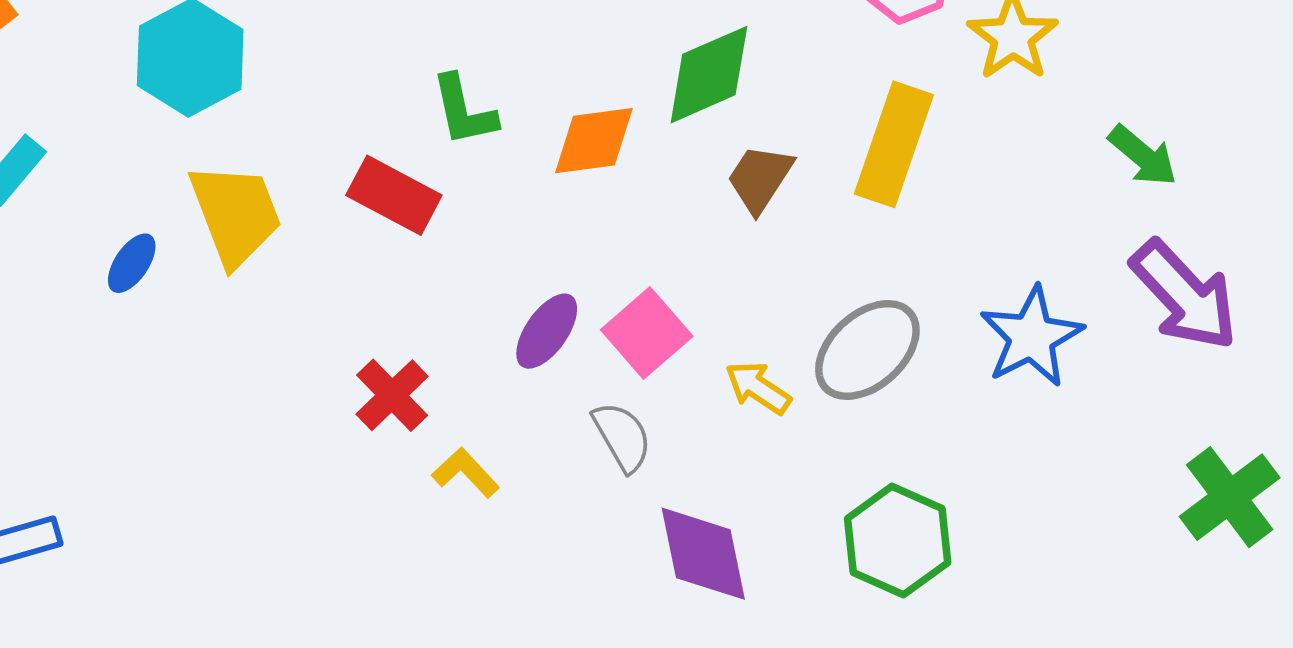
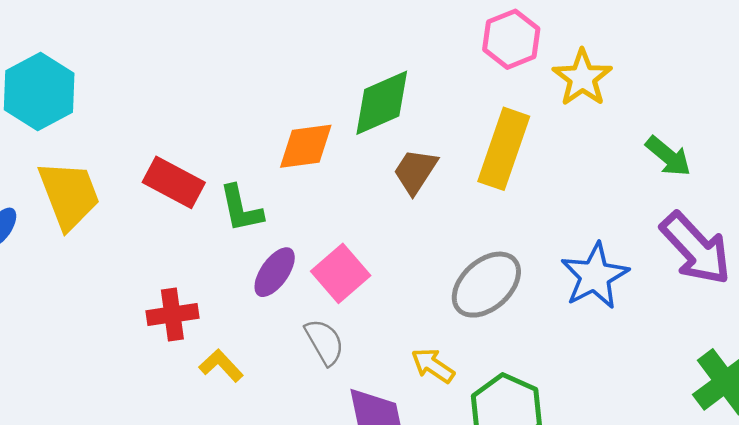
green L-shape: (464, 110) -> (241, 209), moved
yellow arrow: (758, 388) -> (433, 366), moved
red cross: (392, 395) -> (172, 314), turned 36

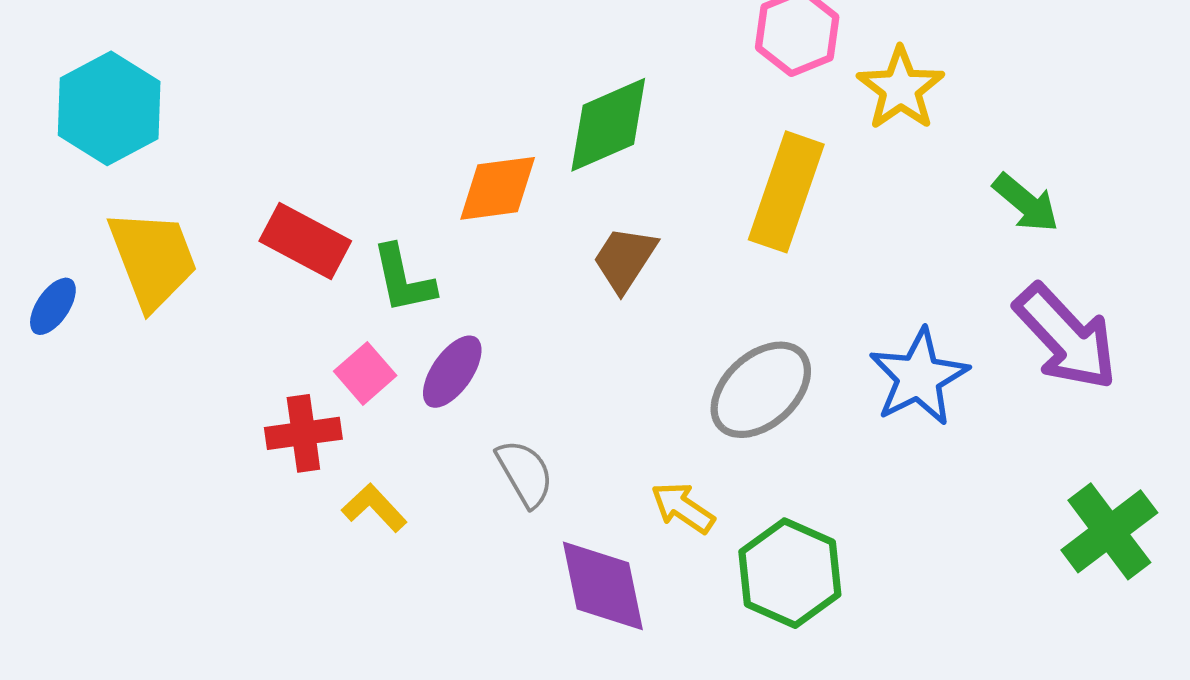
brown trapezoid: (415, 171) -> (625, 259), moved
pink square: (341, 273) -> (365, 373), moved, size x0.7

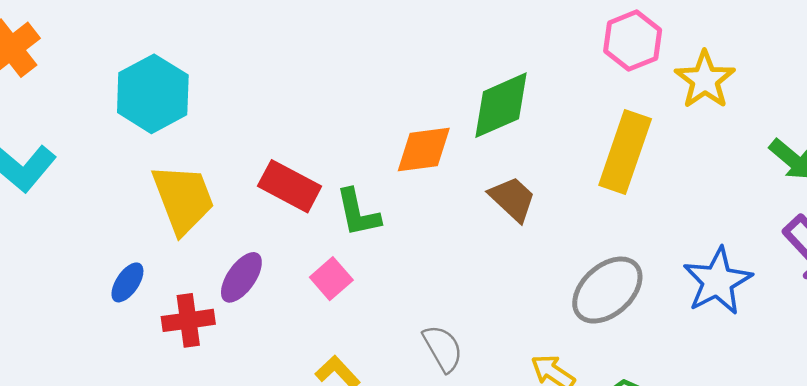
brown trapezoid: (625, 259) -> (512, 199), turned 100
blue ellipse: (53, 306) -> (127, 282), moved
purple ellipse: (452, 372) -> (241, 277), moved
red cross: (303, 433) -> (188, 320), moved

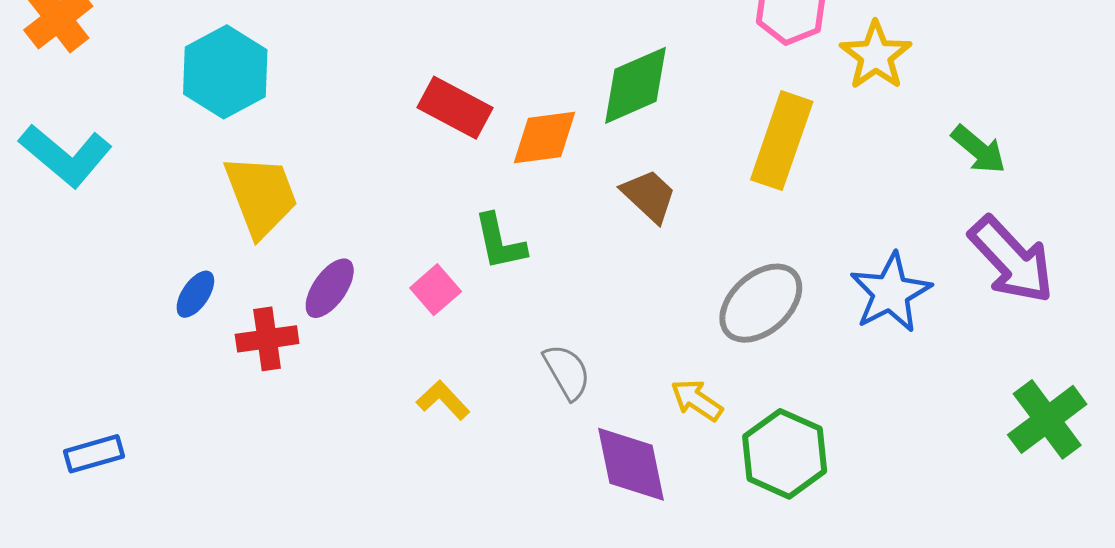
red rectangle: (290, 186) -> (455, 108), moved
green L-shape: (358, 213) -> (500, 242), moved

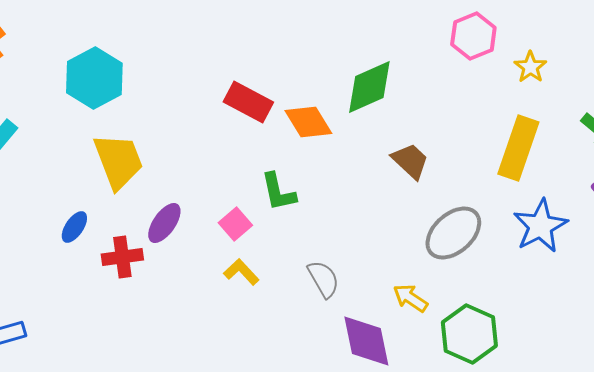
yellow star: (876, 55) -> (530, 67), size x0.7
orange diamond: (545, 138) -> (308, 122), turned 66
yellow rectangle: (782, 141) -> (518, 148), moved
brown trapezoid: (649, 196) -> (410, 161), moved
yellow L-shape: (443, 400) -> (241, 272), moved

